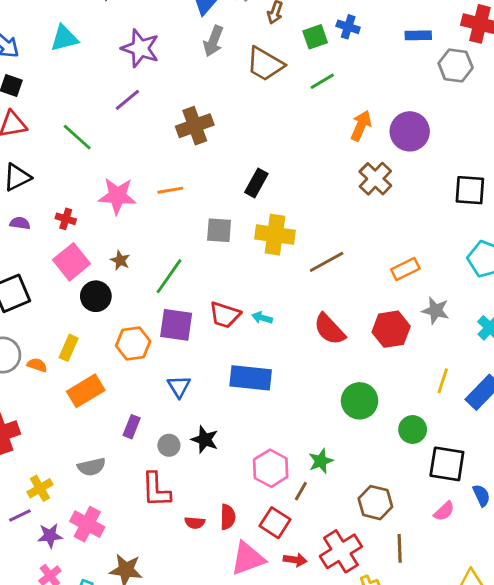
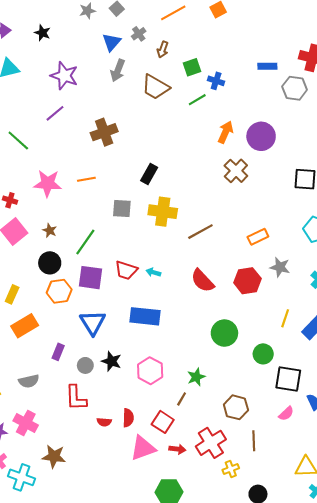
blue cross: (348, 27) -> (216, 81), moved
black circle: (96, 296) -> (50, 263), moved
blue triangle: (179, 387) -> (93, 323), size x1.5
pink hexagon: (271, 468) -> (150, 371), moved

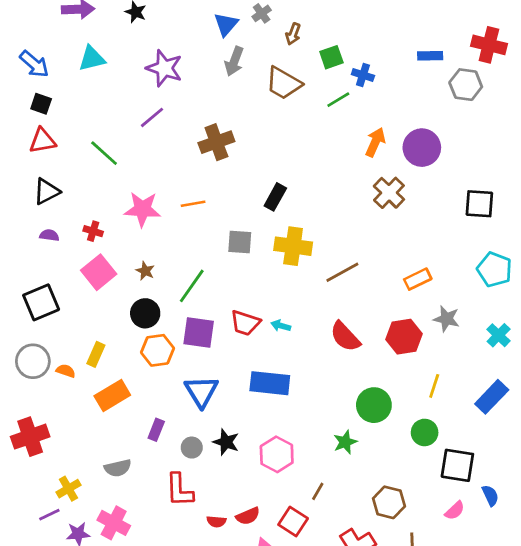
yellow line: (285, 318) -> (434, 386), moved
green star: (196, 377) -> (345, 442), moved
red semicircle: (128, 418) -> (248, 516), turned 66

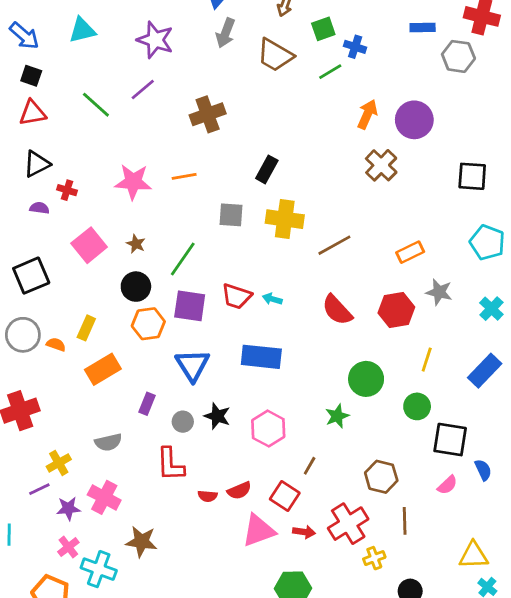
green line: (104, 153) -> (96, 105), moved
red cross: (93, 231) -> (67, 190), moved

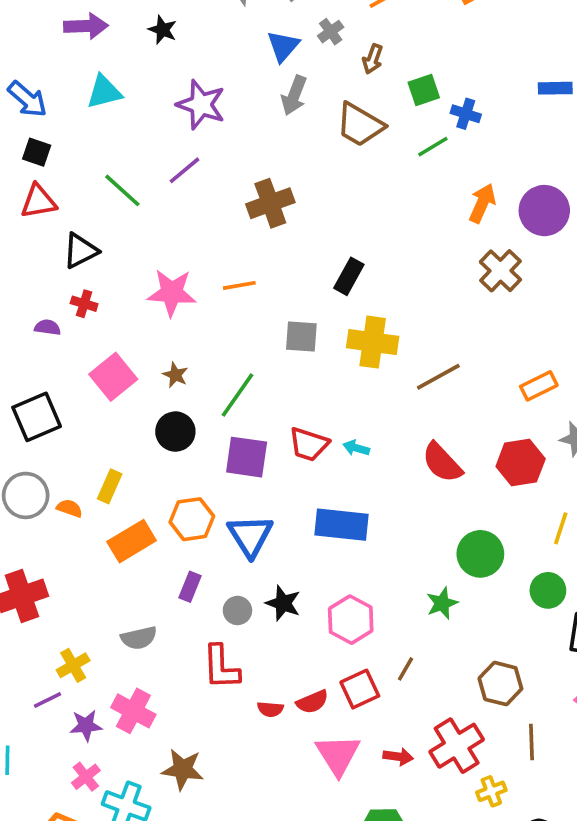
black triangle: (37, 164) -> (80, 251), moved
orange hexagon: (148, 324) -> (192, 519), moved
red square: (285, 496) -> (360, 689), moved, turned 32
pink triangle: (259, 530) -> (338, 755), turned -42

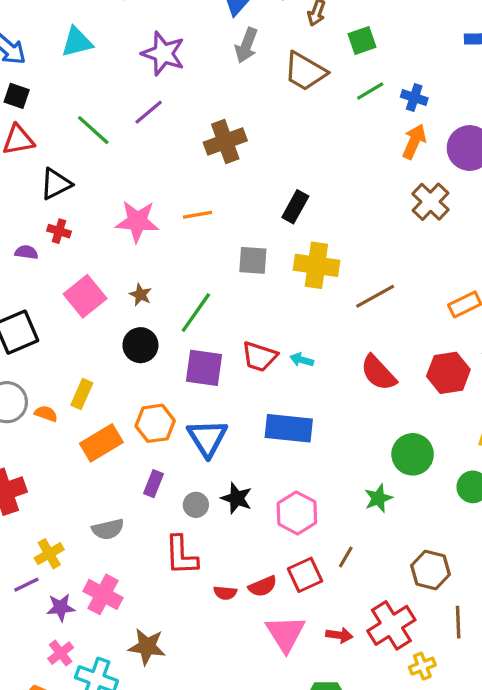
blue cross: (466, 114) -> (414, 97), moved

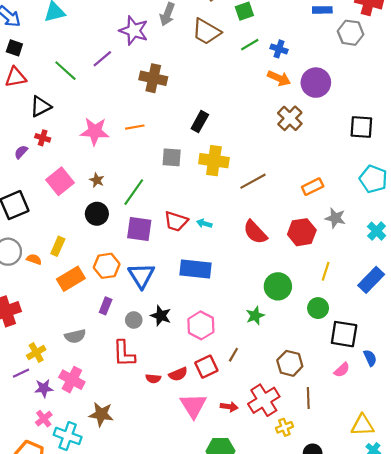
purple star: (163, 54) -> (134, 31), moved
brown cross: (225, 141) -> (153, 78), turned 32
orange arrow: (414, 141) -> (279, 78), turned 90
purple semicircle: (26, 252) -> (21, 152), turned -56

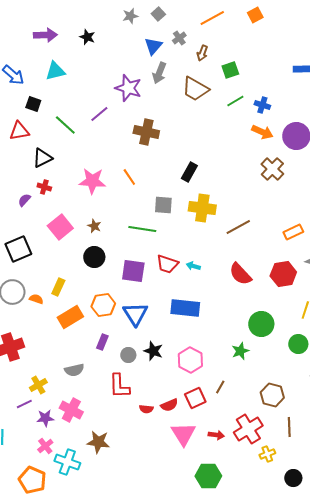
black square: (14, 48) -> (33, 104), moved
orange line: (135, 127) -> (129, 177), turned 66
green line: (134, 192) -> (142, 229), moved, turned 64

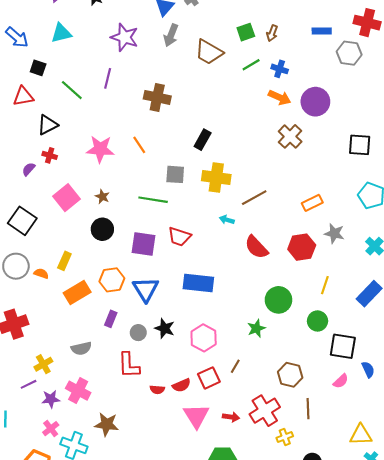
brown arrow: (202, 53) -> (272, 33), moved
purple star: (128, 88) -> (125, 37), moved
purple line: (99, 114) -> (108, 78), turned -36
black square: (18, 249) -> (22, 221), turned -32
cyan arrow: (193, 266) -> (227, 220), moved

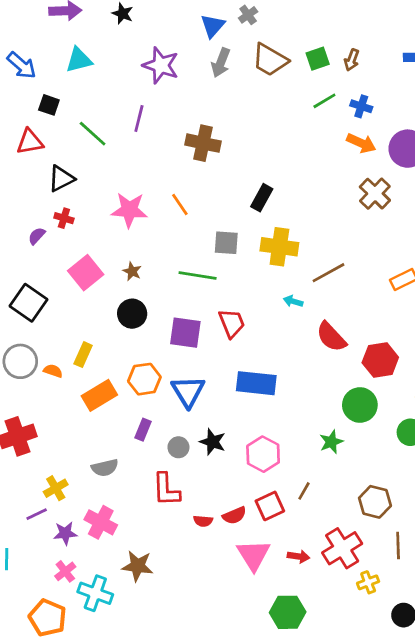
brown trapezoid: (209, 52) -> (270, 60), moved
red trapezoid: (179, 237) -> (232, 323), turned -130
red hexagon: (302, 247) -> (380, 360), moved

